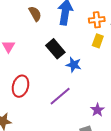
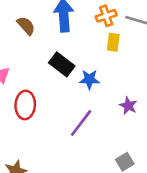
red ellipse: (21, 86) -> (25, 105), moved
purple star: (97, 110) -> (128, 106), moved

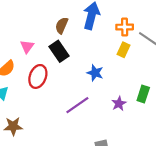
brown semicircle: (26, 26) -> (62, 25), moved, turned -133
black rectangle: (62, 64) -> (59, 51), moved

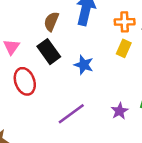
blue star: (95, 73) -> (84, 65), moved
red ellipse: (38, 76) -> (25, 81), turned -40

